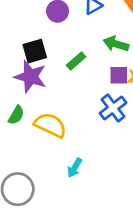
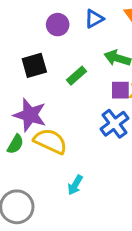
purple star: (30, 77) -> (30, 115), moved
green semicircle: (16, 115) -> (15, 144), moved

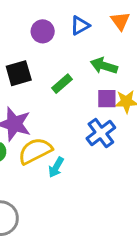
yellow semicircle: (50, 141) -> (35, 151), turned -52
cyan arrow: (75, 185) -> (56, 167), moved

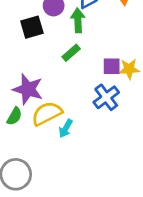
green arrow: (104, 66) -> (78, 20), moved, turned 70
black square: (19, 73) -> (32, 27), moved

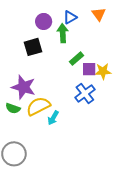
black square: (32, 27) -> (33, 47), moved
green rectangle: (71, 53) -> (76, 59), moved
green semicircle: (14, 116) -> (13, 108), turned 80

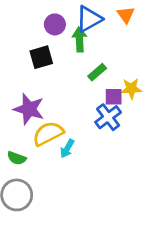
blue triangle: (70, 17) -> (89, 19), size x1.5
purple square: (89, 69) -> (114, 97), moved
green semicircle: (13, 108) -> (17, 158), moved

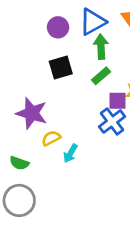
green arrow: (79, 39) -> (101, 47), moved
black square: (41, 57) -> (61, 67), moved
yellow semicircle: (48, 134) -> (51, 138), size x0.6

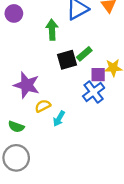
purple circle: (58, 27) -> (14, 13), moved
green arrow: (101, 47) -> (52, 30), moved
black square: (61, 67) -> (67, 60), moved

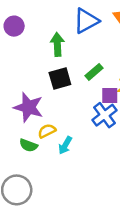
black square: (67, 60) -> (60, 78), moved
green semicircle: (16, 127) -> (28, 145), moved

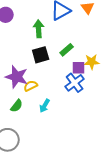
yellow semicircle: (47, 131) -> (31, 86), moved
green semicircle: (28, 145) -> (17, 106), turned -72

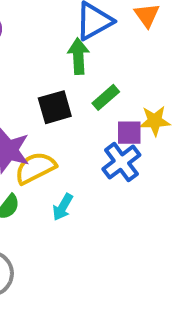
green arrow: (39, 29) -> (78, 56), moved
yellow semicircle: (31, 86) -> (35, 168), size x1.5

